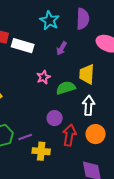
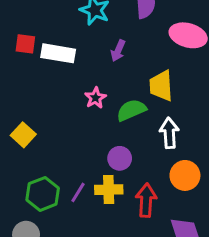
red arrow: (69, 135) -> (146, 200), moved
purple line: (25, 137) -> (78, 192), turned -32
yellow cross: (41, 151) -> (109, 190), moved

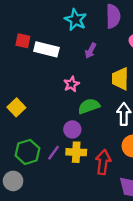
green semicircle: (131, 110) -> (89, 106), moved
purple circle: (120, 158) -> (72, 129), moved

